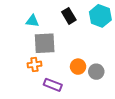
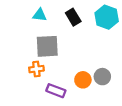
cyan triangle: (32, 21) -> (40, 15), moved
orange circle: (78, 67) -> (83, 80), moved

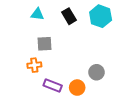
gray square: (47, 46) -> (45, 44), size x0.7
orange circle: (83, 80) -> (77, 88), moved

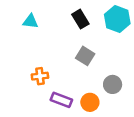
cyan triangle: (37, 14) -> (30, 21), moved
gray square: (45, 44) -> (85, 56), moved, turned 35

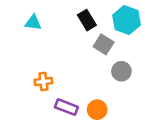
gray square: (85, 56) -> (104, 44), moved
gray circle: (113, 84) -> (121, 71), moved

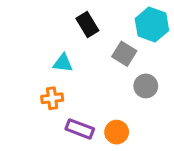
black rectangle: (87, 20) -> (87, 25), moved
cyan triangle: (33, 23) -> (63, 63), moved

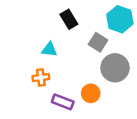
gray circle: (146, 86) -> (115, 68), size x1.5
orange circle: (117, 132) -> (91, 93), moved

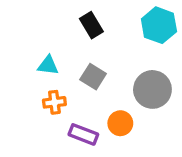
gray square: (98, 42) -> (93, 77), moved
cyan triangle: (49, 50) -> (48, 65), moved

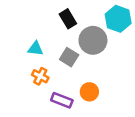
gray circle: (152, 89) -> (93, 40), moved
orange cross: (54, 102) -> (40, 76), turned 35

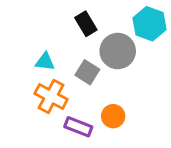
orange cross: (40, 76) -> (51, 96), size x1.5

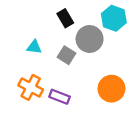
orange cross: (51, 96) -> (31, 87), moved
orange circle: (113, 116) -> (111, 89), moved, size x1.5

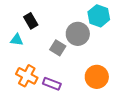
black rectangle: (65, 18) -> (31, 21), moved
cyan triangle: (34, 47) -> (17, 40), moved

